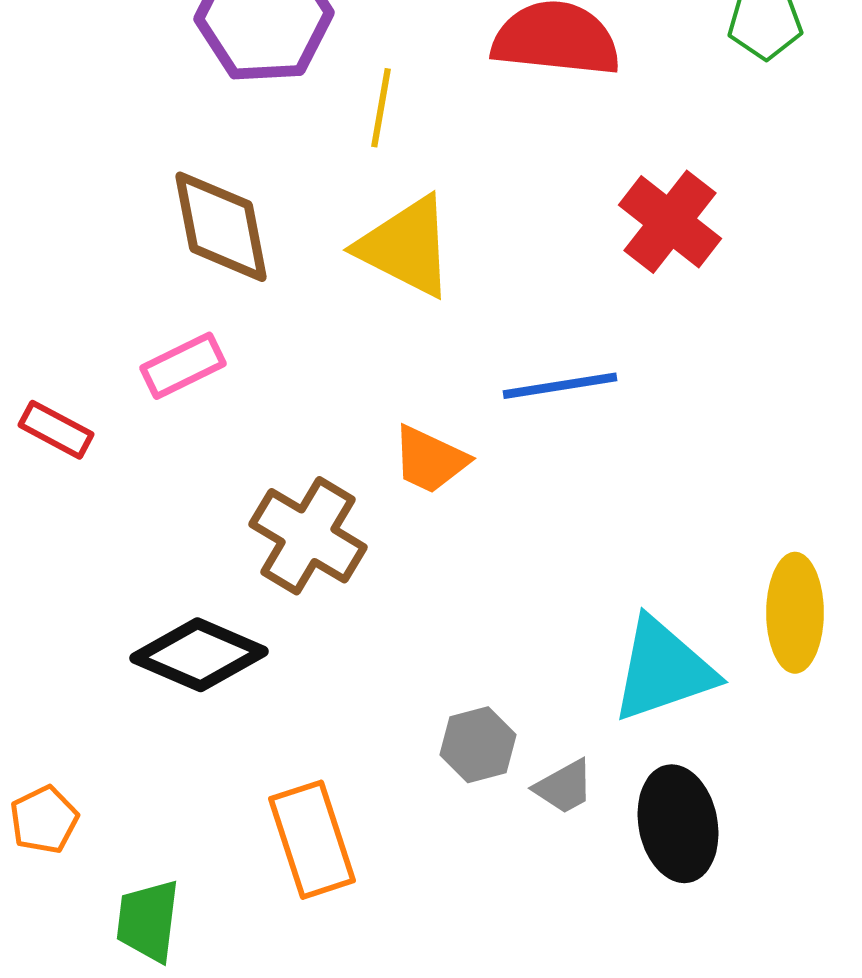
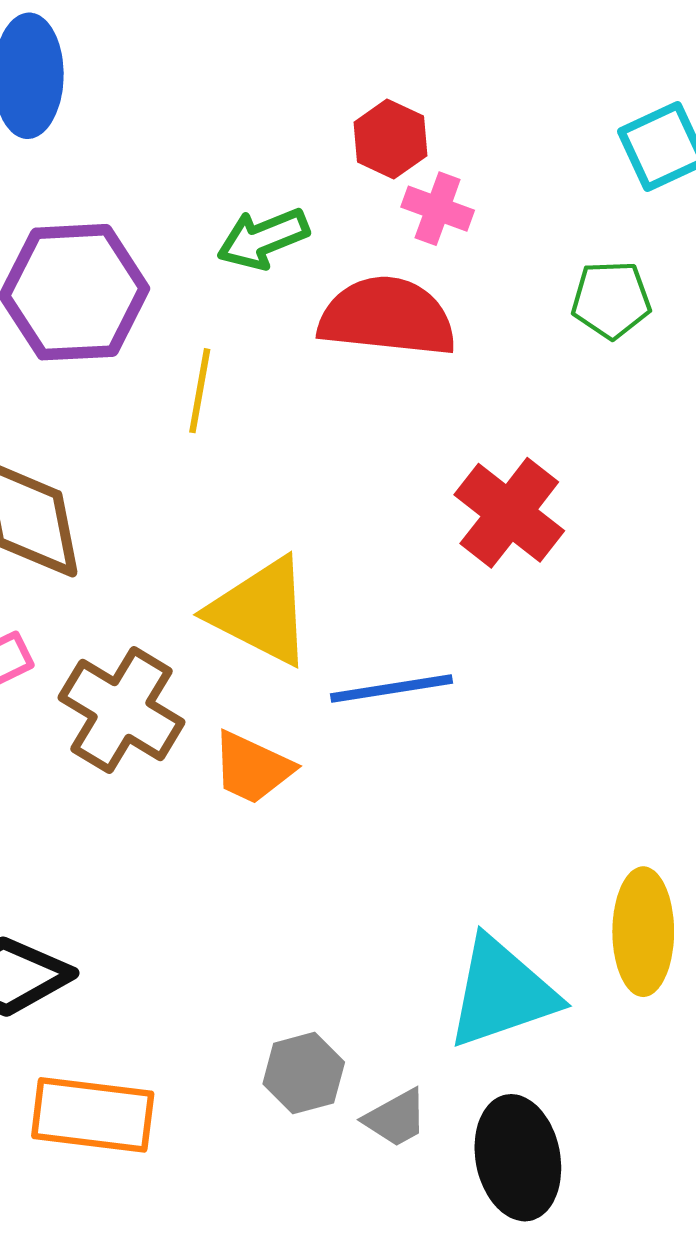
yellow triangle: (406, 247) -> (261, 611), moved
brown cross: (308, 536) -> (122, 710), moved
orange rectangle: (312, 840) -> (93, 1115), moved, turned -65

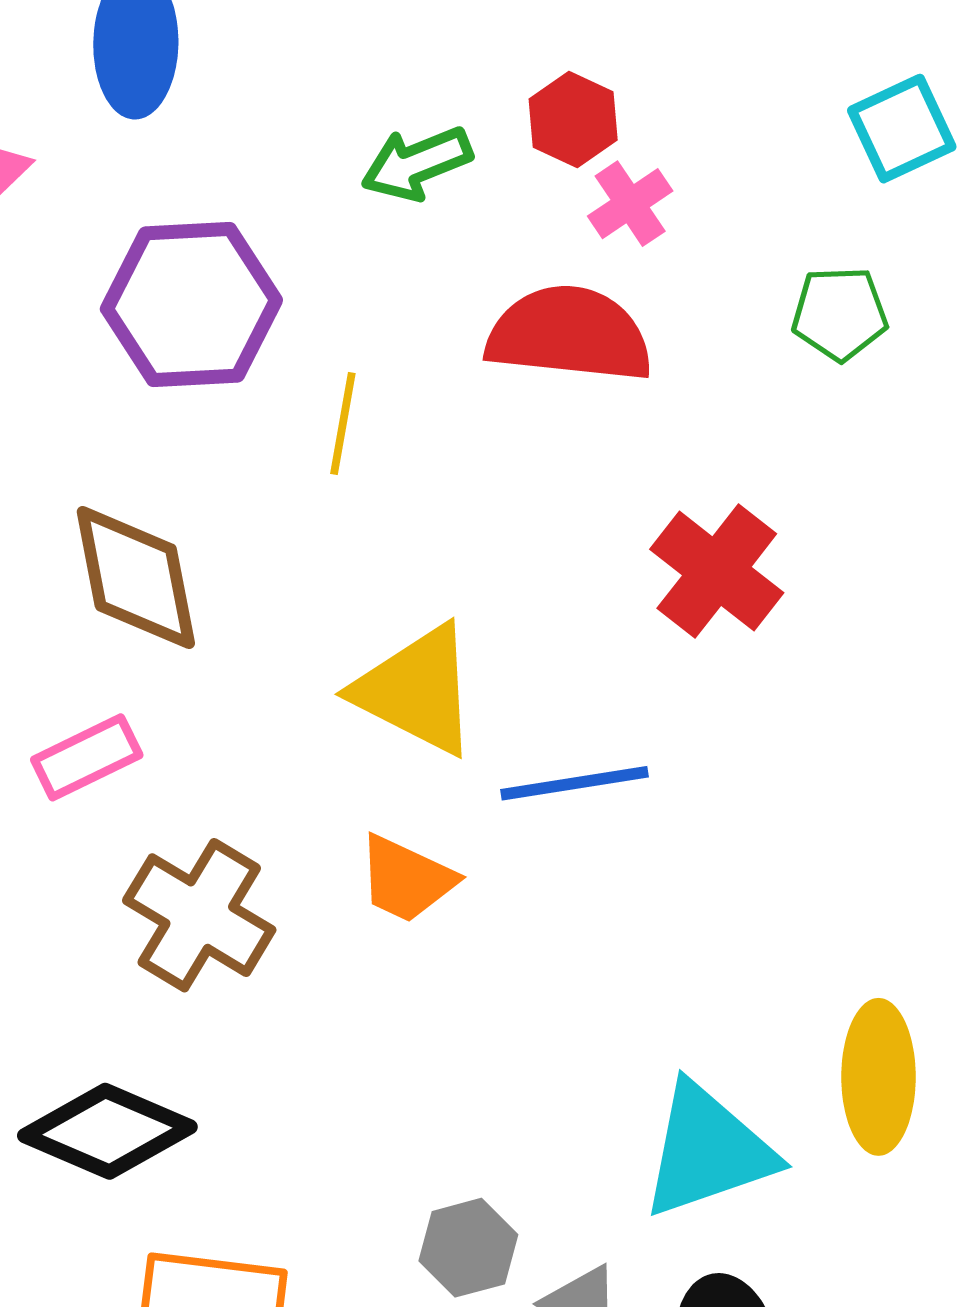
pink cross: (438, 209) -> (630, 204), turned 36
green arrow: (263, 239) -> (417, 163), moved
brown cross: (122, 710) -> (199, 915), moved

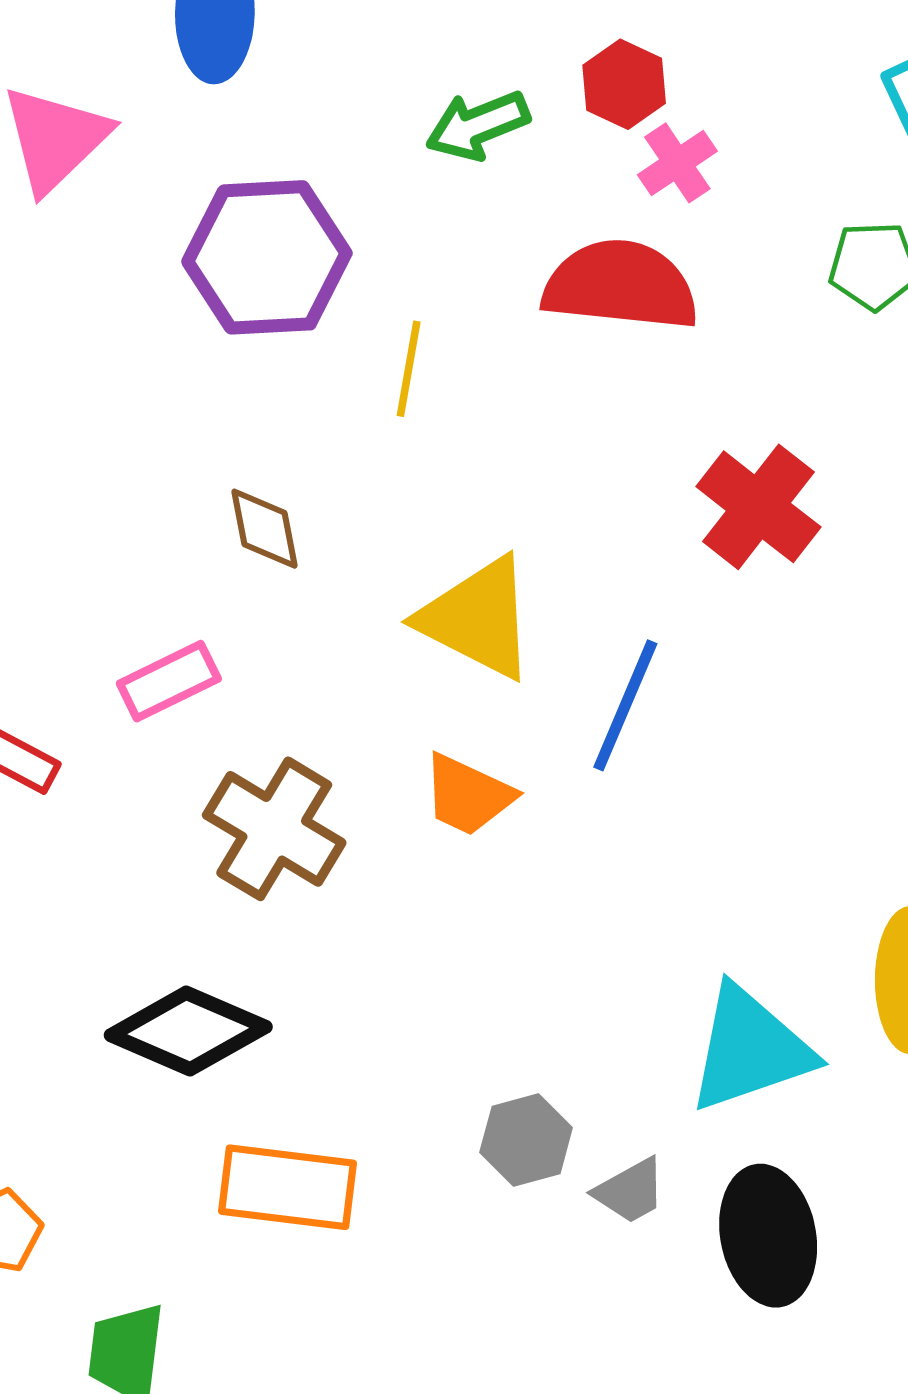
brown diamond: (136, 577) -> (265, 529), moved, size x0.6
blue line: (574, 783) -> (625, 705), turned -58

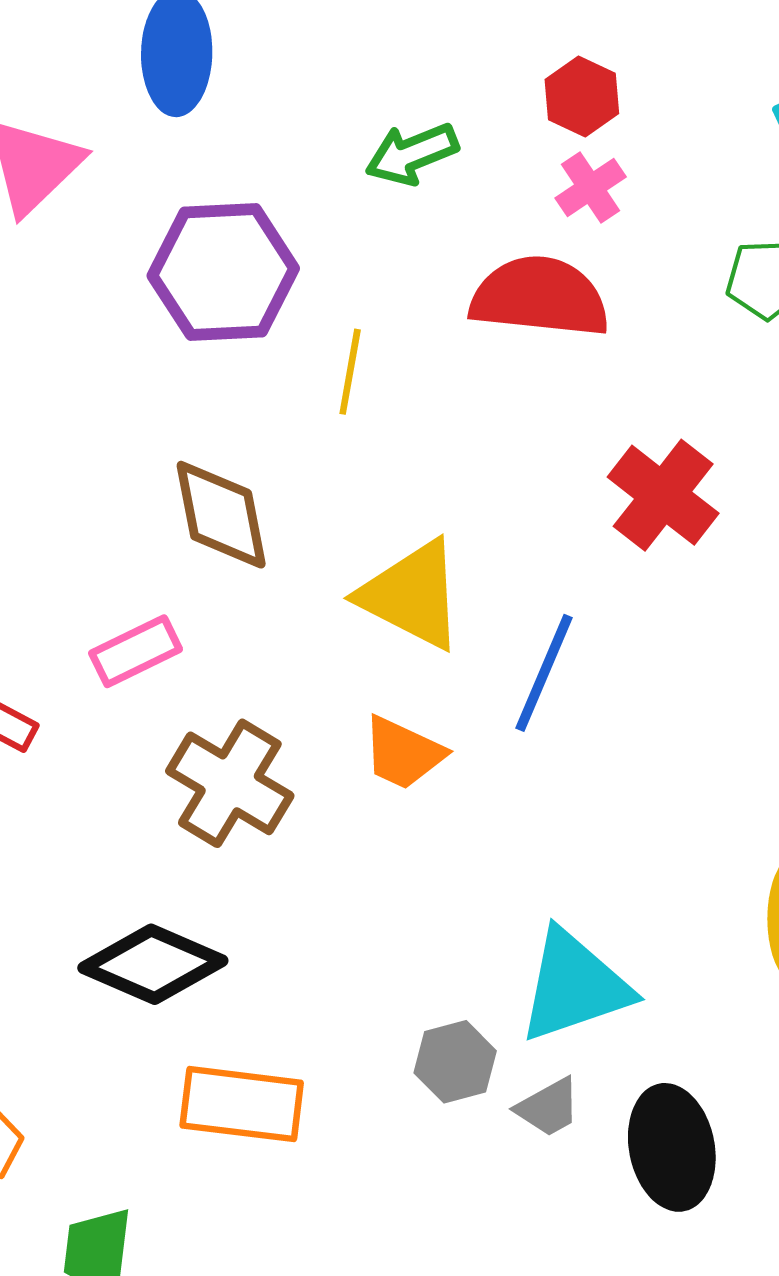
red hexagon: (624, 84) -> (582, 96), moved
brown diamond: (265, 529) -> (221, 515), size x1.5
cyan triangle: (750, 1049) -> (574, 986), moved

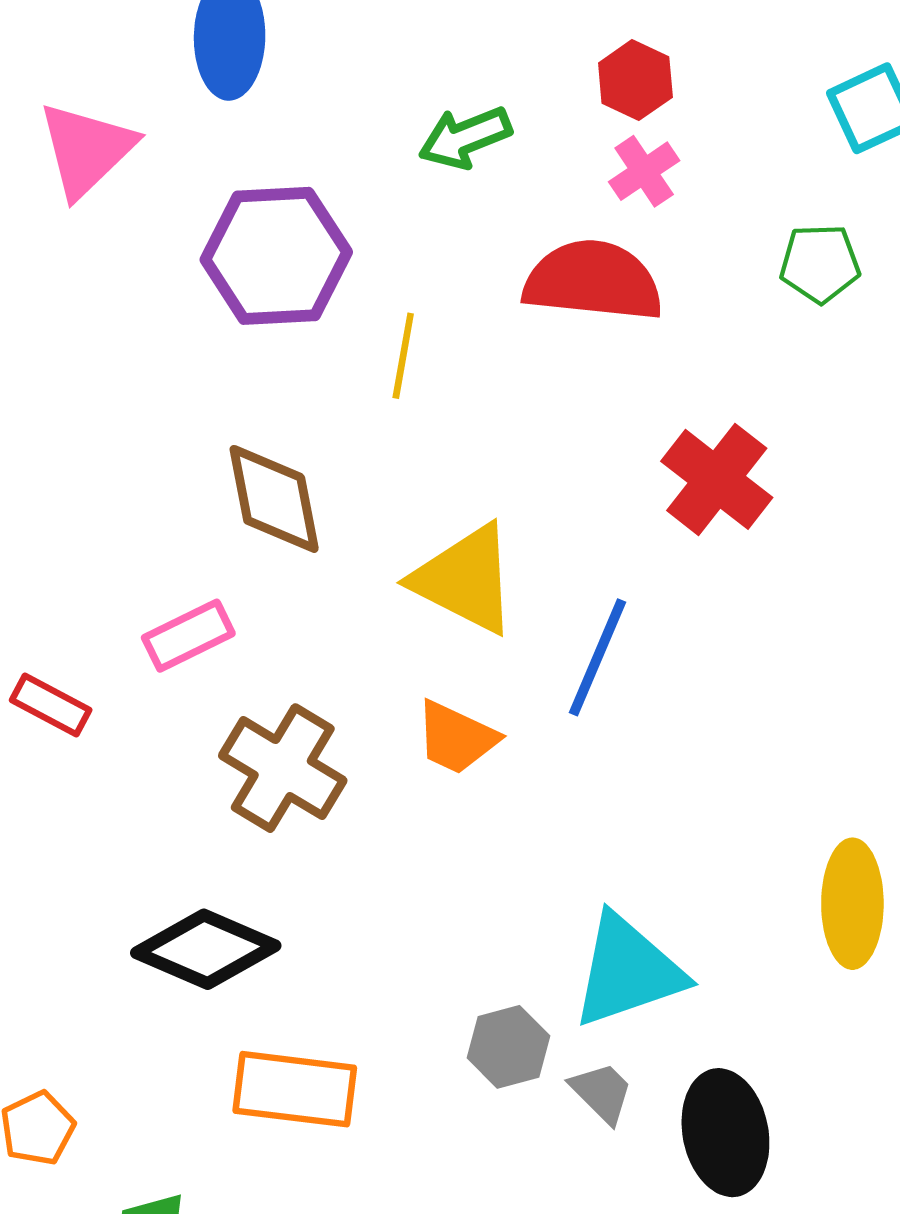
gray trapezoid: (548, 1107) -> (602, 1092), turned -106

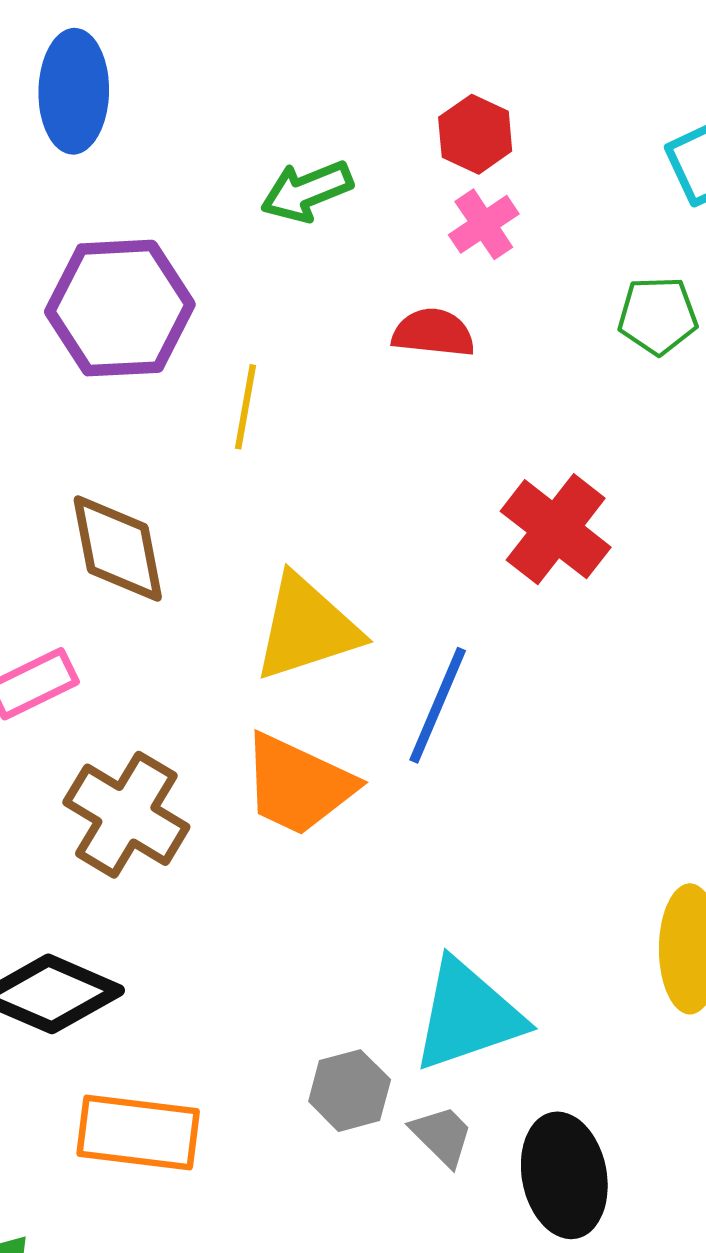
red semicircle: (593, 281) -> (433, 333), size x0.6
yellow triangle: (465, 579) -> (307, 628), turned -45
orange trapezoid: (456, 738) -> (298, 785), size x1.4

